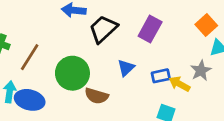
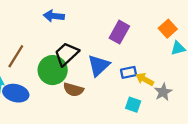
black trapezoid: (103, 29) -> (66, 54), moved
blue triangle: (126, 68) -> (99, 65), size x1.5
gray star: (201, 70) -> (163, 92), moved

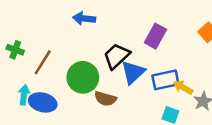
black trapezoid: (66, 54) -> (117, 56), moved
blue rectangle: (129, 72) -> (165, 80), size x1.5

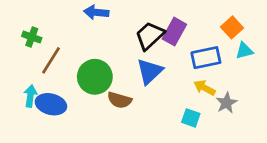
green cross: (15, 50) -> (32, 37), moved
black trapezoid: (117, 56) -> (150, 36), moved
blue rectangle: (165, 80) -> (206, 58), moved

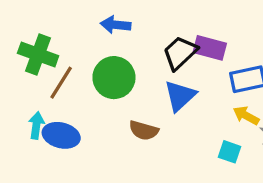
purple rectangle: (174, 32) -> (210, 48), turned 76
green cross: (32, 37) -> (38, 54), size x1.6
green circle: (95, 77) -> (114, 78), moved

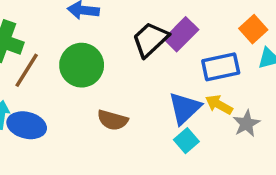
purple rectangle: (210, 48) -> (181, 34), turned -60
blue triangle: (180, 96) -> (185, 108), moved
cyan square: (230, 152) -> (186, 141), moved, turned 30

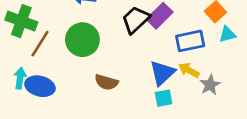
cyan square: (186, 141) -> (164, 98), turned 30

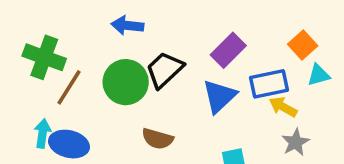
black trapezoid: (136, 20) -> (165, 70), moved
yellow arrow: (189, 70) -> (283, 107), moved
blue triangle: (162, 73) -> (219, 96), moved

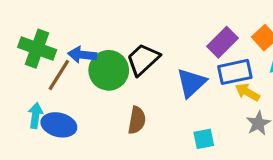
blue arrow: (127, 25) -> (82, 55), moved
purple rectangle: (228, 50) -> (222, 42), moved
brown semicircle: (157, 139) -> (137, 120), turned -96

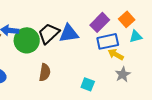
blue triangle: (191, 83) -> (69, 33), moved, turned 35
cyan square: (204, 139) -> (88, 84), turned 32

